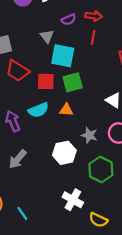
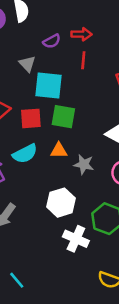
green square: (73, 82) -> (63, 117), turned 30
gray star: (89, 135) -> (84, 164), moved
white cross: (73, 200) -> (76, 239), moved

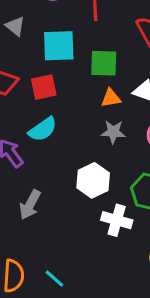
gray triangle: (27, 64) -> (15, 26), moved
green square: (63, 117) -> (104, 63), moved
orange triangle: (59, 151) -> (111, 98), moved

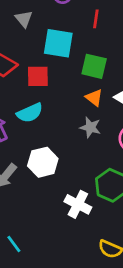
orange triangle: (111, 98) -> (94, 98), turned 36
white hexagon: (93, 180) -> (43, 162), moved

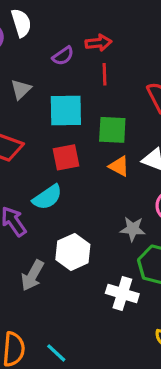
gray triangle: (24, 19) -> (21, 89), turned 36
red square: (38, 76) -> (66, 157), moved
gray star: (90, 127) -> (133, 229), moved

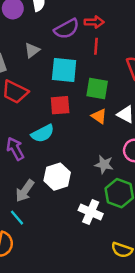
purple semicircle: (63, 56) -> (67, 29), size x1.5
cyan line: (56, 353) -> (17, 218), moved

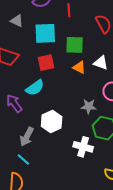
gray triangle: (32, 50) -> (17, 21), turned -48

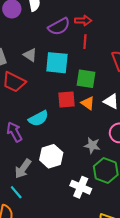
gray triangle: (17, 21) -> (30, 55), moved
red square: (46, 63) -> (66, 100), moved

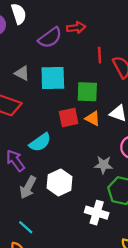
red line: (85, 42) -> (100, 55), moved
gray arrow: (23, 169) -> (28, 187), moved

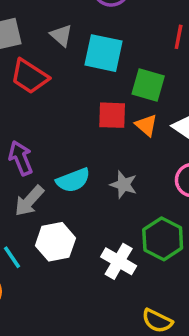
cyan semicircle: (40, 142) -> (73, 180), moved
gray star: (104, 165) -> (124, 185), moved
white hexagon: (60, 182) -> (55, 242), moved

